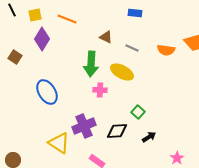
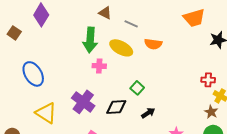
orange semicircle: (166, 50) -> (153, 44), moved
blue ellipse: (47, 92) -> (33, 74), moved
purple cross: (84, 126) -> (83, 102), turned -30
yellow triangle: (59, 143) -> (46, 113), moved

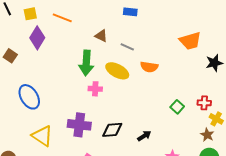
green square: (137, 88) -> (177, 107), moved
purple cross: (83, 102) -> (79, 125), turned -30

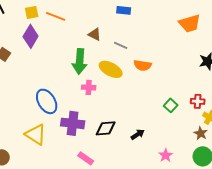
yellow square: (30, 14) -> (32, 12), moved
orange trapezoid: (190, 41) -> (190, 23), moved
blue ellipse: (29, 97) -> (47, 101), moved

